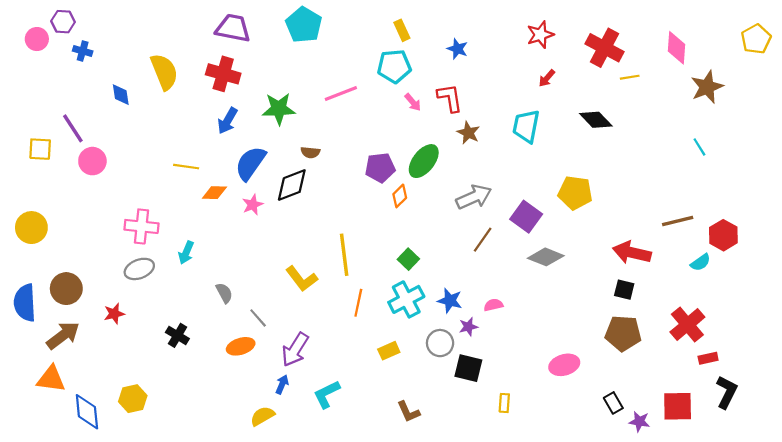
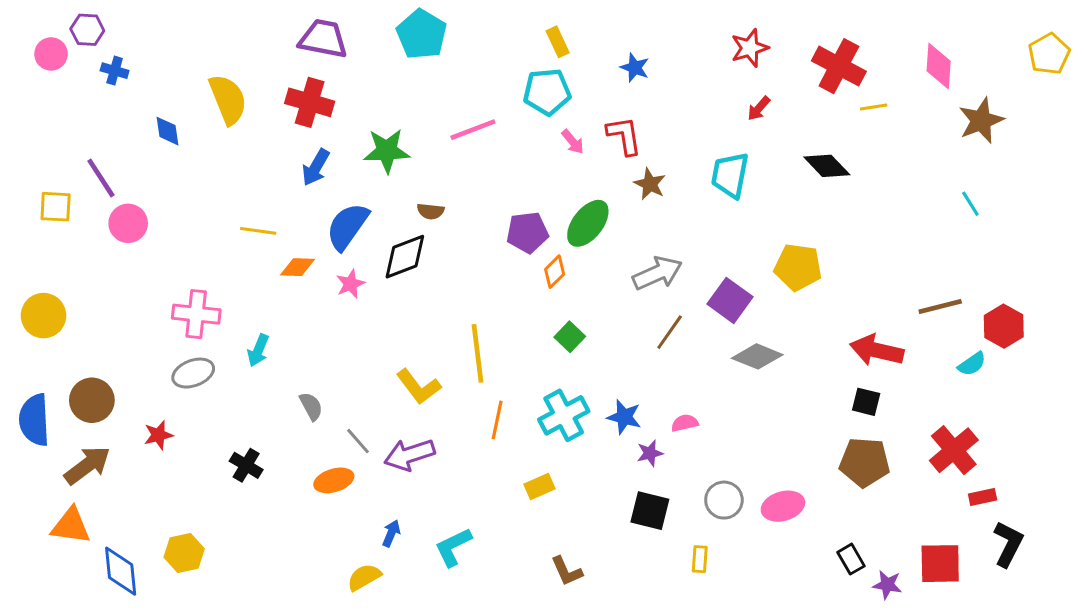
green square: (408, 259) -> (570, 337), moved
gray circle: (440, 343) -> (724, 500), moved
purple arrow: (295, 350) -> (409, 455), moved, turned 40

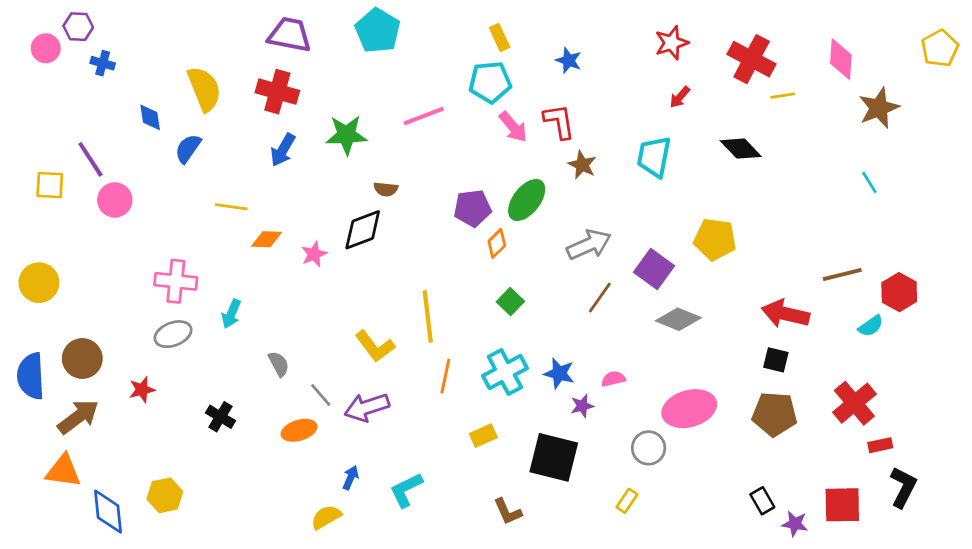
pink arrow: (573, 142) -> (513, 127), size x1.4
blue semicircle: (347, 226) -> (188, 149), moved, size x0.7
pink ellipse: (783, 506) -> (689, 409), moved, size x1.4
black square: (650, 511) -> (554, 457), moved, size x1.4
yellow rectangle: (700, 559) -> (627, 501), turned 30

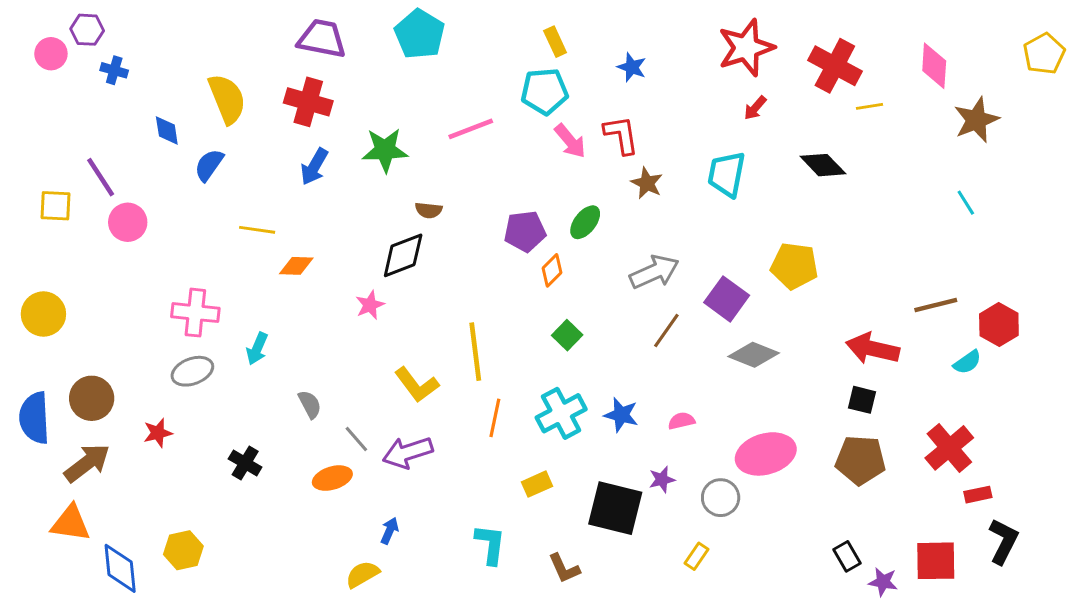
red star: (672, 43) -> (746, 48), size x1.5
green ellipse: (527, 200) -> (585, 222), size x0.7
pink star: (314, 254) -> (370, 305), moved
purple star: (582, 406) -> (662, 480), moved
cyan L-shape: (406, 490) -> (490, 544), moved, turned 123

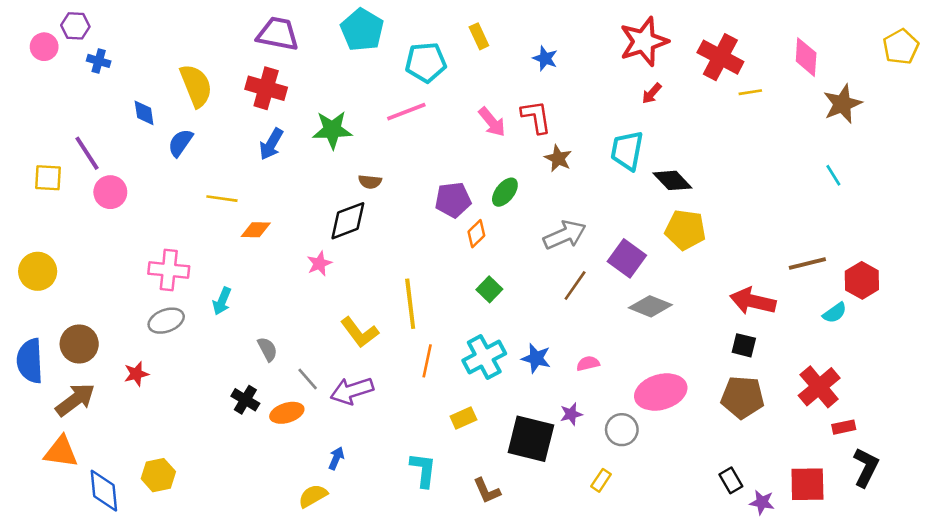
cyan pentagon: (545, 91) -> (426, 62), moved
black diamond: (823, 165) -> (672, 180), moved
black cross: (245, 463) -> (245, 400), moved

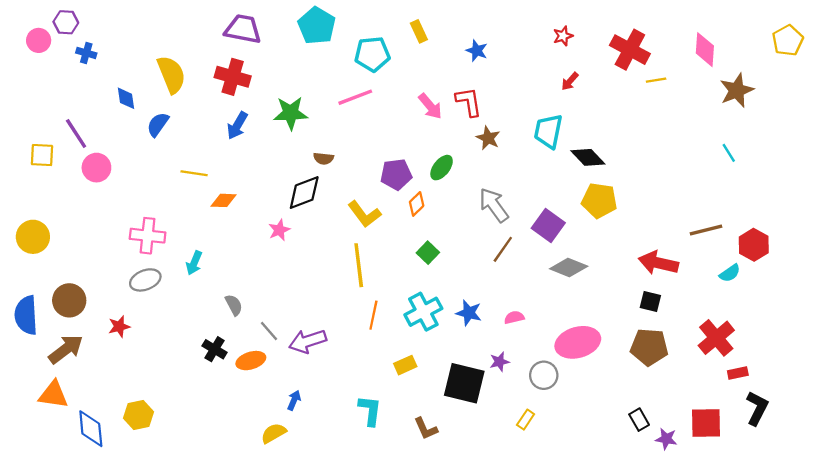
red star: (644, 42) -> (563, 36), size x0.5
gray arrow: (565, 235) -> (494, 205), turned -102
yellow L-shape: (360, 332) -> (364, 214), moved

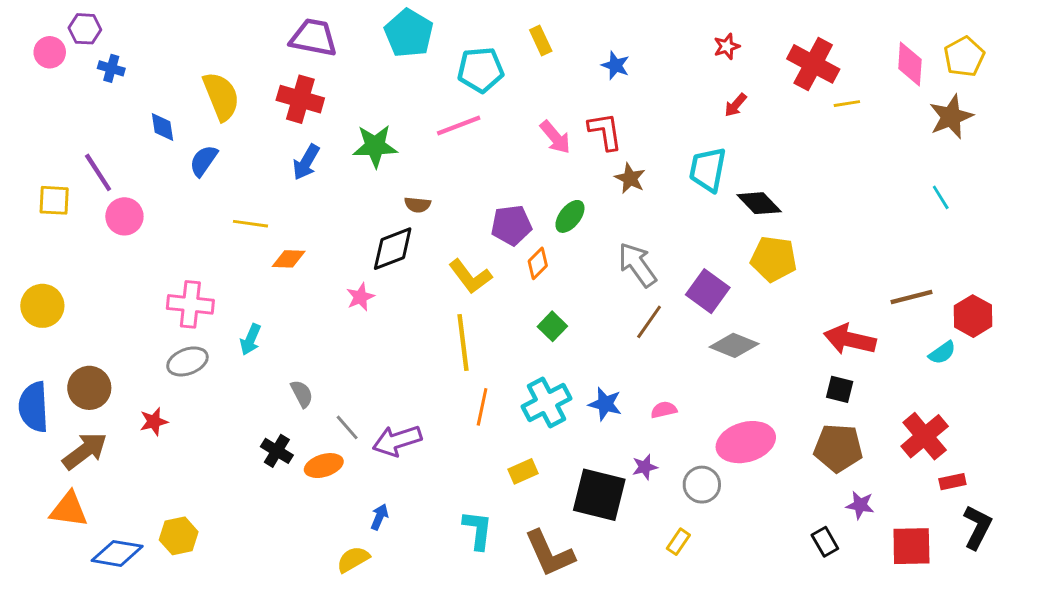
yellow pentagon: (788, 40) -> (964, 57), moved
blue diamond: (91, 429) -> (117, 553), turned -75
brown L-shape: (426, 429) -> (549, 553), size x1.6
purple star: (666, 439) -> (860, 505), moved

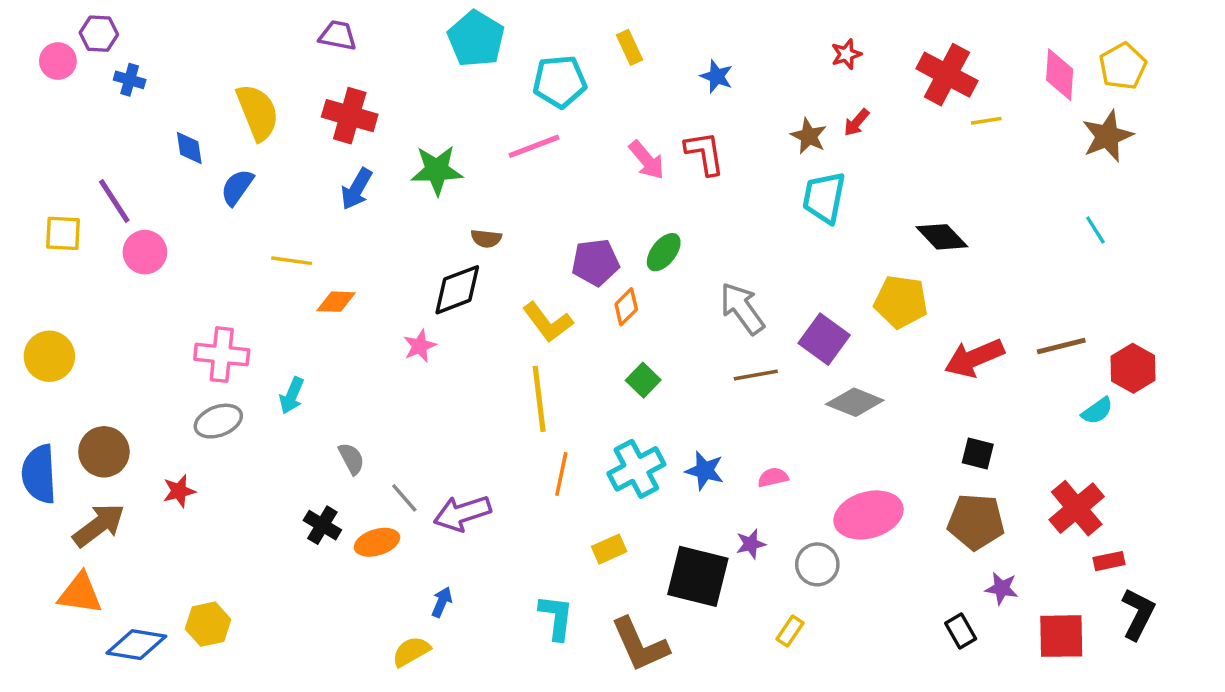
purple trapezoid: (314, 38) -> (338, 35), moved, size x0.7
brown star: (630, 178) -> (809, 136), moved
black diamond: (759, 203) -> (942, 237), moved
brown line: (649, 322) -> (756, 375), turned 45
red arrow: (850, 339) -> (974, 358), moved, turned -36

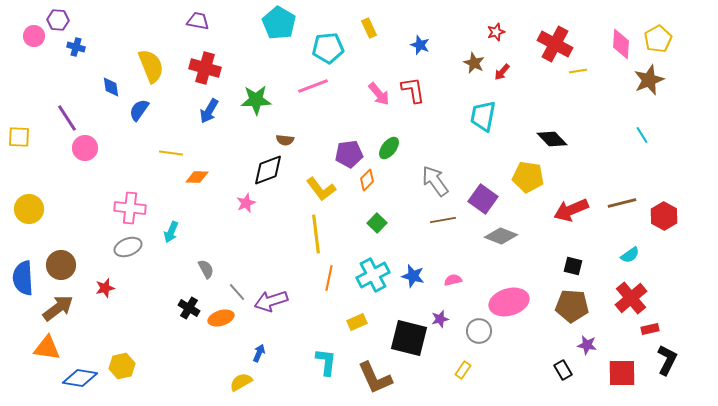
brown star: (809, 136) -> (474, 63), moved
yellow square: (63, 233) -> (19, 137), moved
cyan semicircle: (1097, 411) -> (630, 255), moved

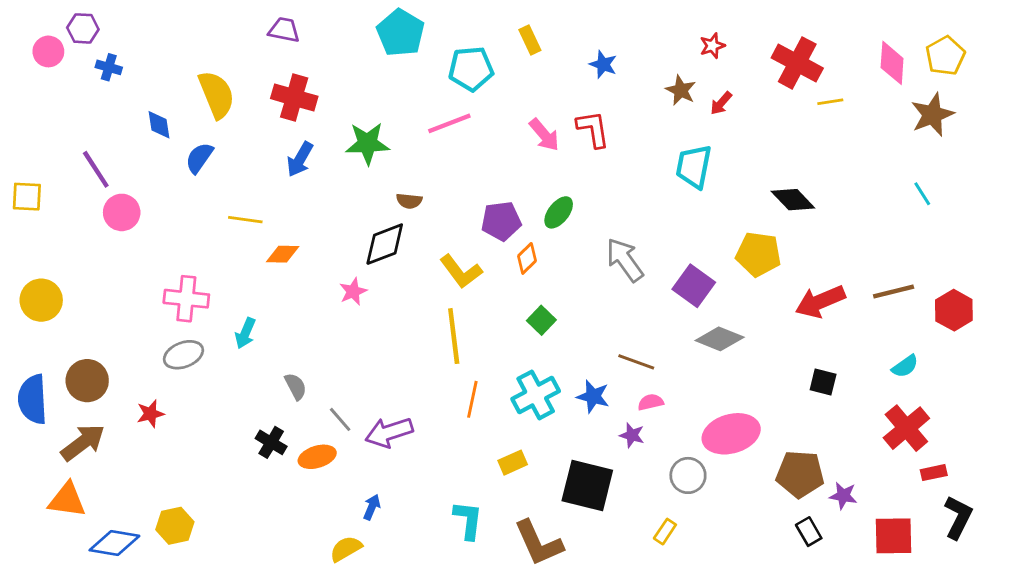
brown line: (443, 220) -> (636, 362), moved, turned 30
brown pentagon: (572, 306) -> (800, 474), moved
purple star: (440, 319) -> (632, 435), moved, turned 30

